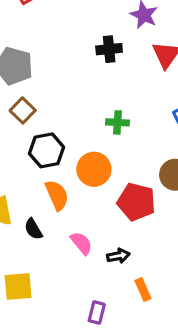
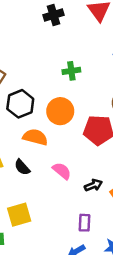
orange semicircle: (57, 195) -> (35, 137), turned -40
black arrow: (118, 256) -> (93, 185), moved

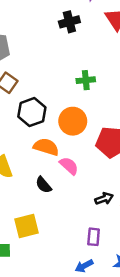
black semicircle: (22, 167) -> (43, 185), moved
pink semicircle: (62, 171) -> (69, 166), moved

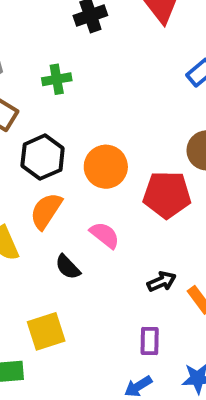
green cross: (86, 80) -> (57, 79), moved
orange semicircle: (46, 147) -> (46, 211), moved, turned -70

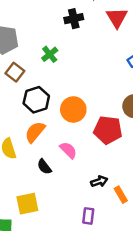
green cross: (57, 79) -> (50, 54), turned -35

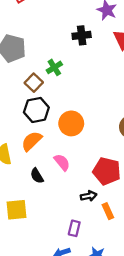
brown square: (15, 72) -> (34, 83), moved
red pentagon: (108, 130) -> (107, 171), moved

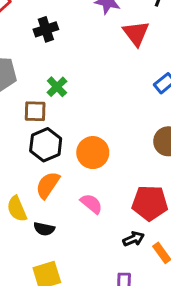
black cross: (82, 35) -> (46, 29), moved
brown square: (34, 83) -> (35, 111), turned -30
black semicircle: (37, 176) -> (44, 229), moved, turned -35

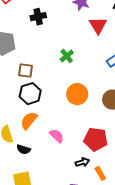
green cross: (57, 87) -> (67, 56), moved
orange circle: (93, 153) -> (77, 94), moved

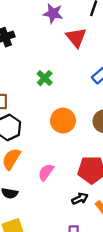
pink semicircle: (57, 136) -> (46, 172), turned -91

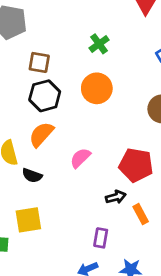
orange circle: (63, 121) -> (97, 88), moved

